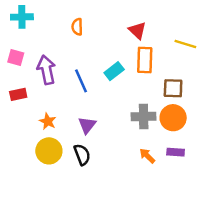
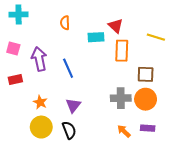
cyan rectangle: (114, 71) -> (96, 37), moved, turned 35

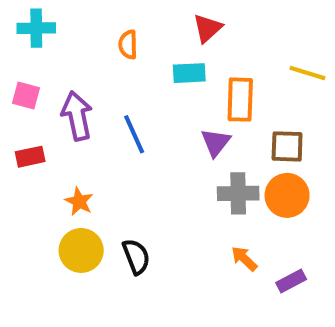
red triangle: (116, 26) -> (208, 28), moved, turned 35
purple triangle: (73, 105) -> (216, 142), moved
purple rectangle: (148, 128) -> (291, 281), moved, turned -32

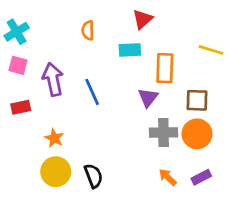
cyan cross: (36, 28) -> (17, 32), moved, turned -30
purple rectangle: (291, 281) -> (201, 177), moved

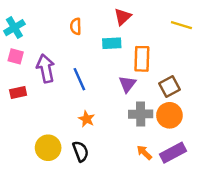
yellow line: (211, 50) -> (181, 25), moved
brown square: (197, 100) -> (169, 86), turned -30
orange star: (54, 138) -> (87, 119), moved
purple rectangle: (201, 177) -> (173, 153), size x1.5

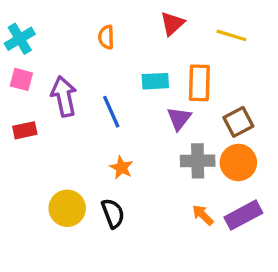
yellow line: (181, 25) -> (232, 35), moved
cyan rectangle: (112, 43) -> (155, 81), moved

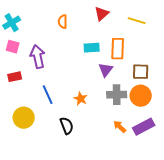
blue line: (111, 112) -> (48, 95), moved
brown square: (238, 122) -> (141, 72), turned 30
orange star: (121, 168) -> (81, 99), moved
yellow circle: (67, 208) -> (24, 118), moved

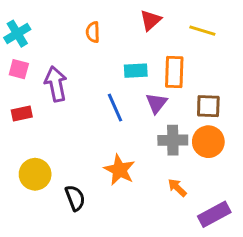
blue line: (48, 95) -> (115, 108), moved
orange star: (81, 99) -> (119, 170), moved, size x1.5
black semicircle: (67, 126) -> (75, 198), moved
purple rectangle: (144, 127) -> (214, 214), moved

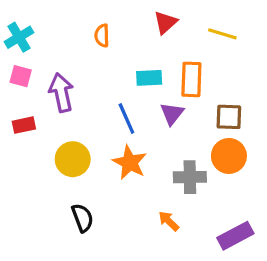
gray cross: (173, 140) -> (190, 177), moved
orange star: (119, 170) -> (130, 162), moved
yellow circle: (35, 174) -> (73, 159), moved
orange arrow: (177, 188) -> (169, 221), moved

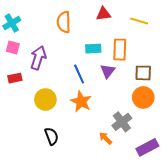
red triangle: (165, 23) -> (104, 14), turned 35
orange semicircle: (102, 36) -> (64, 22), size x1.5
purple arrow: (61, 92) -> (38, 58), turned 30
gray cross: (190, 177) -> (122, 122), moved, turned -36

